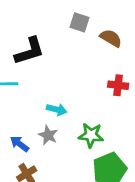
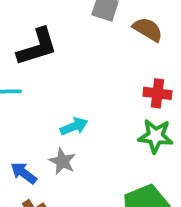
cyan arrow: (57, 109) -> (74, 126), turned -36
green star: (91, 135) -> (156, 136), moved

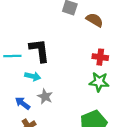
black L-shape: (37, 47) -> (39, 50), moved, turned -80
cyan arrow: (74, 126) -> (33, 76), moved, turned 35

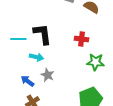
red cross: (100, 57) -> (81, 39), moved

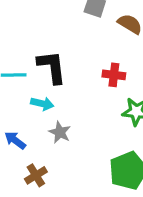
blue arrow: (27, 81) -> (15, 140), moved

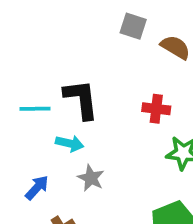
blue arrow: (15, 140) -> (37, 188), turned 95

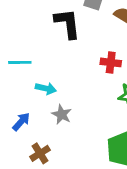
black L-shape: (81, 99) -> (67, 23), moved

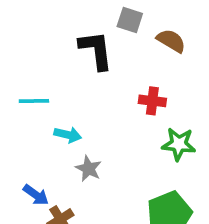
blue arrow: (21, 122) -> (36, 195), moved, turned 84

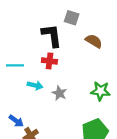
brown semicircle: (171, 41) -> (94, 41), moved
red cross: (152, 101) -> (49, 61), moved
gray star: (88, 169) -> (59, 93), moved

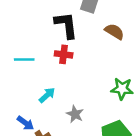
cyan arrow: (35, 85) -> (47, 95), moved, turned -56
gray star: (59, 93) -> (75, 114), moved

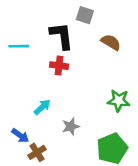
cyan line: (24, 59) -> (19, 46), moved
gray star: (75, 114) -> (71, 126), turned 30

